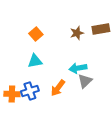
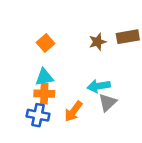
blue cross: (30, 91) -> (38, 115), turned 30
orange cross: (12, 94) -> (44, 94), moved

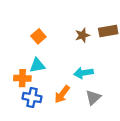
orange cross: (44, 94) -> (22, 78), moved
gray triangle: (108, 103) -> (93, 98), moved

